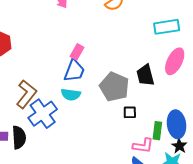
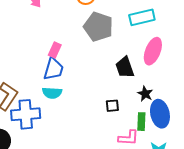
gray pentagon: (114, 87) -> (98, 27), moved
blue cross: (43, 114) -> (26, 114), turned 36
black star: (179, 146) -> (145, 94), moved

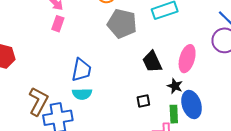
pink rectangle: (55, 50) -> (58, 24), moved
pink ellipse: (153, 51) -> (187, 59), moved

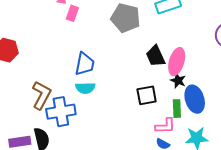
pink rectangle: (58, 24) -> (72, 13), moved
pink ellipse: (187, 59) -> (177, 62), moved
black square: (143, 101) -> (147, 95), size x1.5

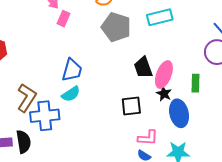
cyan semicircle: (85, 88) -> (71, 94), turned -36
green rectangle: (177, 109) -> (196, 83), moved

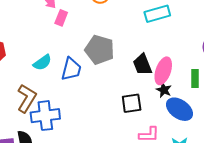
gray pentagon: (116, 27) -> (100, 50), moved
cyan semicircle: (71, 94) -> (42, 63), moved
blue ellipse: (179, 113) -> (179, 109), turned -40

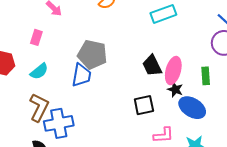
pink rectangle: (61, 18) -> (36, 37), moved
gray pentagon: (100, 50) -> (92, 55), moved
cyan semicircle: (42, 63) -> (39, 71), moved

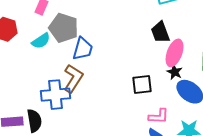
gray pentagon: (92, 55) -> (64, 28), moved
black trapezoid: (152, 66) -> (160, 32), moved
brown L-shape: (39, 107) -> (73, 78), moved

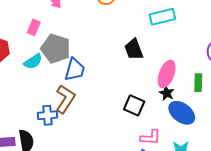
black trapezoid: (160, 32) -> (134, 49), moved
black square: (142, 85) -> (134, 105), turned 30
blue cross: (56, 95) -> (47, 115), size x0.7

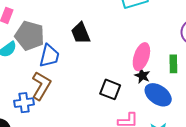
black trapezoid: (134, 49) -> (81, 33), moved

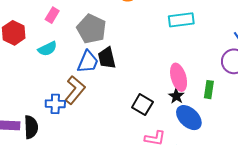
black trapezoid: (81, 33) -> (107, 58), moved
gray pentagon: (30, 36) -> (91, 29), moved
pink ellipse: (141, 57) -> (179, 77), turned -44

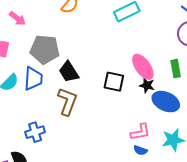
blue trapezoid: (88, 62) -> (33, 79), moved
brown L-shape: (75, 90) -> (67, 101), moved
black square: (142, 105) -> (114, 82), moved

